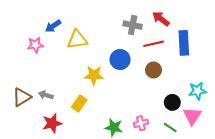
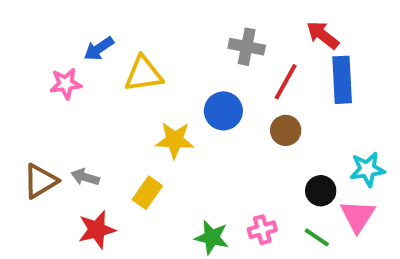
red arrow: (161, 19) -> (323, 35), moved
red line: (154, 44) -> (286, 82), turned -48

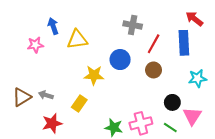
red arrow: (323, 35) -> (194, 19), moved
blue arrow: (99, 49) -> (53, 26), turned 105
cyan star: (367, 169) -> (197, 78), moved
pink cross: (262, 230) -> (141, 123), size x1.5

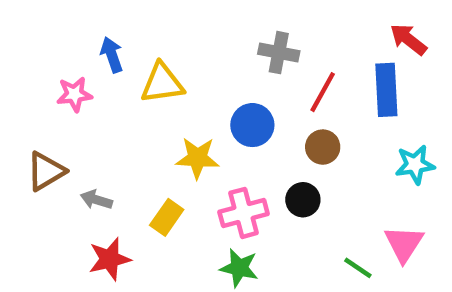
brown triangle: (22, 97) -> (46, 171), moved
black circle: (172, 102) -> (303, 200), moved
pink cross: (141, 123) -> (244, 213), moved

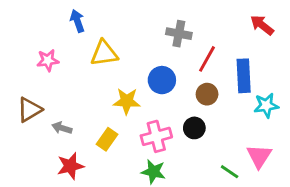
blue arrow: (112, 55) -> (77, 21), moved
blue rectangle: (386, 90) -> (244, 76), moved

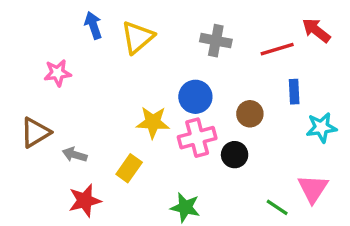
yellow triangle: (104, 53) -> (138, 37), moved, turned -32
red line: (207, 59) -> (277, 49), moved, turned 44
blue rectangle: (244, 76) -> (294, 92), size x0.6
pink cross: (156, 136) -> (197, 138), moved

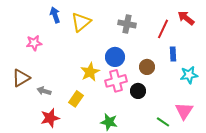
red line: (277, 49) -> (163, 29), turned -48
yellow star: (153, 122) -> (90, 72), turned -30

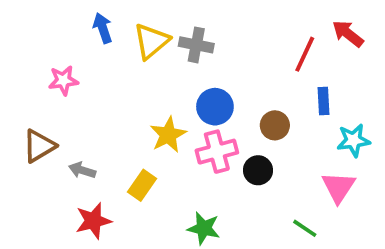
gray cross: (127, 24) -> (196, 45), moved
pink triangle: (184, 111) -> (338, 187), moved

